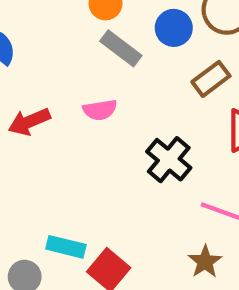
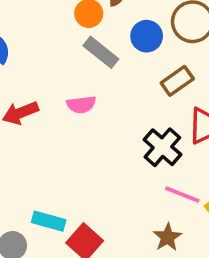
black cross: (169, 160) -> (162, 147), moved

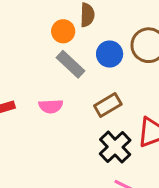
brown rectangle: (177, 81) -> (108, 105), moved

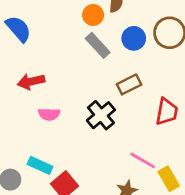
pink semicircle: (51, 106) -> (49, 114), moved
black cross: (115, 147) -> (101, 115), moved

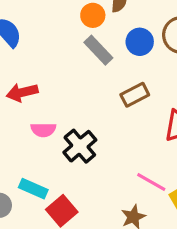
black cross: (101, 115) -> (80, 146), moved

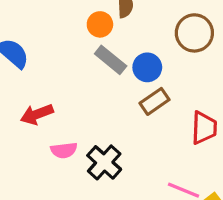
blue circle: (140, 42) -> (147, 67), moved

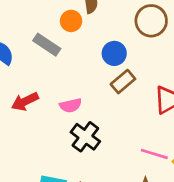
gray rectangle: (111, 60) -> (47, 45), moved
pink semicircle: (64, 150) -> (71, 105), moved

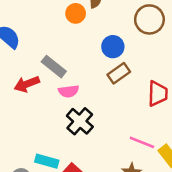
gray rectangle: (47, 45) -> (54, 67), moved

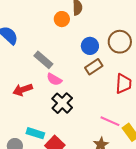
brown circle: (149, 19) -> (120, 42), moved
red arrow: (27, 84) -> (23, 90), moved
pink semicircle: (69, 91) -> (54, 79), turned 35

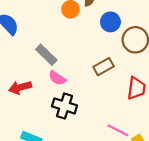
blue circle: (90, 46) -> (110, 22), moved
black cross: (62, 103) -> (65, 106), turned -30

